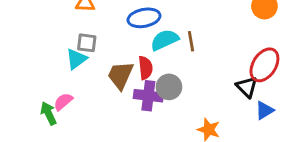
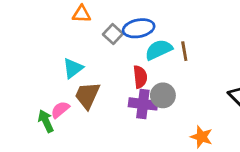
gray square: (87, 43) -> (113, 34), moved, turned 36
brown trapezoid: (120, 75) -> (87, 95), moved

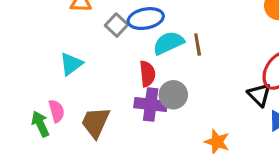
brown trapezoid: (87, 95) -> (95, 122), moved
pink semicircle: (60, 110) -> (57, 111), turned 114

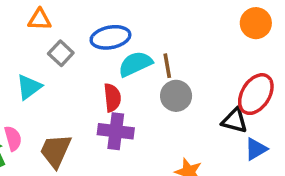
gray square: (117, 25) -> (61, 53), moved
gray circle: (173, 95) -> (176, 96), moved
black triangle: (259, 95) -> (235, 121), turned -30

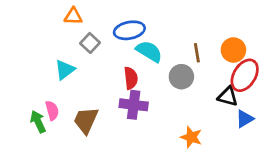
orange circle: (256, 23) -> (233, 50), moved
cyan semicircle: (135, 64) -> (149, 51), turned 56
brown line: (167, 66) -> (197, 53), moved

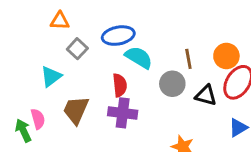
black triangle: (228, 96) -> (206, 95), moved
brown trapezoid: (86, 120) -> (76, 110), moved

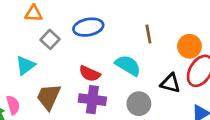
cyan semicircle: (139, 57) -> (128, 65), moved
brown line: (188, 59) -> (148, 34), moved
gray circle: (172, 84) -> (139, 104), moved
red semicircle: (120, 85) -> (90, 74), turned 120

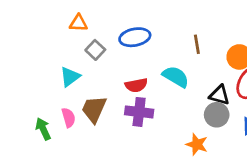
red semicircle: (90, 74) -> (136, 85), turned -35
gray circle: (139, 104) -> (217, 115), moved
pink semicircle: (13, 105) -> (69, 118), moved

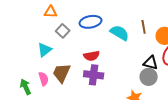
brown line: (197, 44) -> (144, 27), moved
cyan semicircle: (176, 77) -> (120, 33), moved

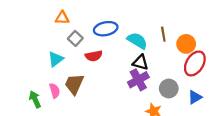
red semicircle: (92, 56) -> (94, 56), moved
black triangle: (151, 63) -> (140, 62), moved
purple cross: (94, 75) -> (138, 80), moved, turned -36

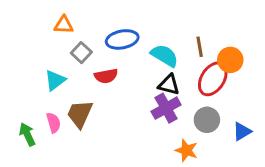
red ellipse: (195, 63) -> (213, 79), moved

